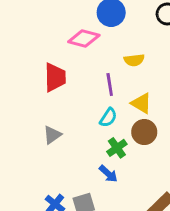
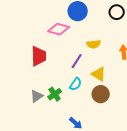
purple line: (110, 85) -> (77, 61), turned 42
green cross: (117, 148) -> (55, 94), moved

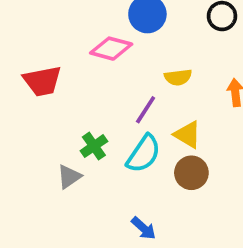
red trapezoid: (39, 56) -> (42, 81), moved, turned 80
cyan semicircle: (76, 84) -> (144, 154), size x1.5
green cross: (55, 94) -> (94, 146), moved

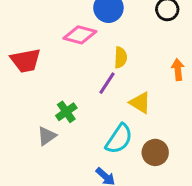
yellow semicircle: (178, 77) -> (121, 58), moved, turned -80
cyan semicircle: (144, 154) -> (119, 139), moved
brown circle: (191, 173) -> (155, 152), moved

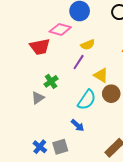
yellow semicircle: (121, 58) -> (88, 45), turned 64
red trapezoid: (26, 61) -> (40, 47), moved
brown circle: (155, 152) -> (111, 94), moved

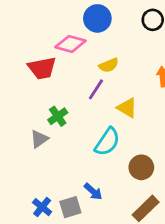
brown circle: (111, 94) -> (141, 167), moved
blue arrow: (78, 125) -> (93, 191), moved

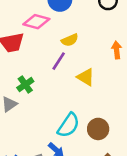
cyan semicircle: (107, 142) -> (68, 125), moved

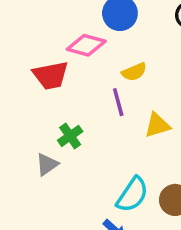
purple line: (59, 61) -> (118, 102), turned -48
yellow triangle: (86, 77) -> (157, 125), turned -48

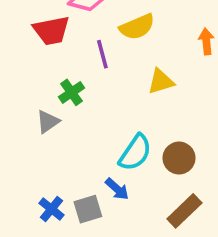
yellow semicircle: (134, 72) -> (137, 27), size x1.4
purple line: (118, 102) -> (102, 54), moved

